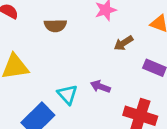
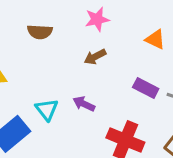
brown arrow: (123, 43) -> (95, 57), moved

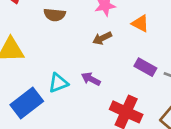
orange triangle: (155, 39) -> (140, 23), moved
cyan triangle: (47, 110) -> (58, 83), turned 45

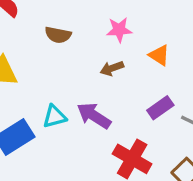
purple rectangle: (145, 67) -> (160, 108), turned -70
purple arrow: (91, 79) -> (94, 116), size x1.5

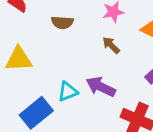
brown arrow: (112, 68) -> (111, 45), turned 72

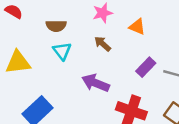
cyan triangle: (68, 91) -> (62, 51), moved, turned -42

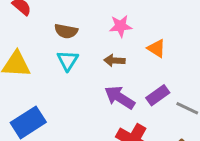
brown arrow: (103, 44) -> (114, 60), turned -48
purple arrow: (96, 83) -> (120, 97), moved

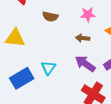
cyan triangle: (68, 60) -> (48, 68), moved

